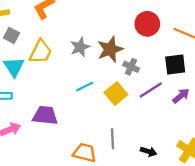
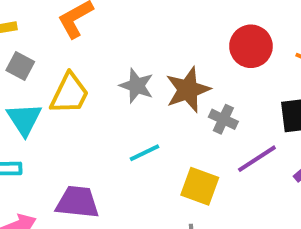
gray star: (80, 47) -> (137, 86), turned -30
yellow square: (116, 93) -> (200, 186), moved, turned -30

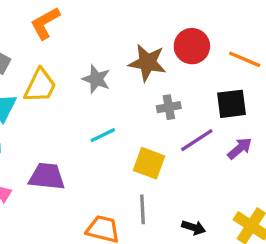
brown star: (188, 90) -> (147, 63), moved, turned 30
gray cross: (223, 119) -> (169, 107), turned -35

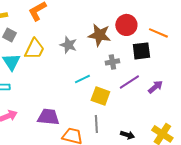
black square: (231, 104) -> (141, 51), moved
cyan line: (103, 135) -> (82, 79), moved
purple trapezoid: (47, 176) -> (48, 117), moved

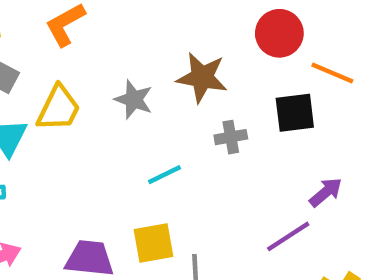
red circle: (126, 25) -> (279, 33), moved
purple line: (129, 82) -> (288, 236), moved
yellow square: (100, 96) -> (154, 243), moved, turned -30

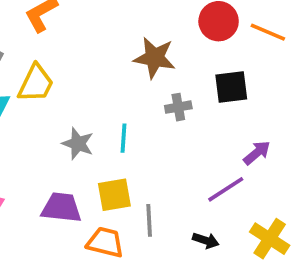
orange line: (332, 73) -> (268, 32), moved
gray star: (134, 100) -> (78, 144), moved
cyan line: (165, 175) -> (124, 138), turned -60

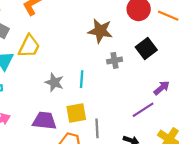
black square: (231, 87) -> (146, 48), turned -30

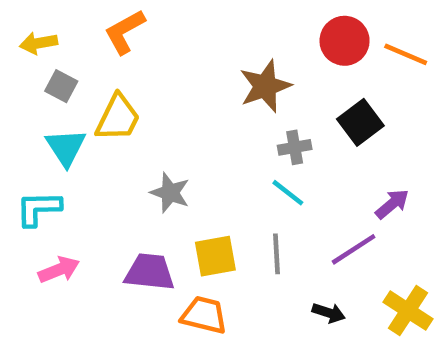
brown star: (100, 31) -> (265, 86), turned -30
cyan line: (82, 79) -> (288, 193), moved, turned -56
gray line: (97, 128) -> (277, 254), moved

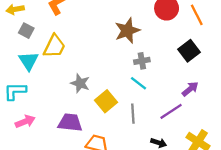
orange line: (406, 54) -> (197, 15), turned 40
black square: (360, 122) -> (189, 51), moved
yellow square: (215, 256) -> (106, 101), moved, turned -30

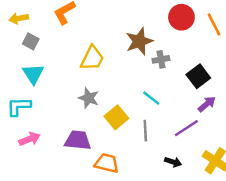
yellow trapezoid: (54, 46) -> (92, 58), moved
black square: (189, 51) -> (198, 76), moved
gray cross: (142, 61) -> (161, 59), moved

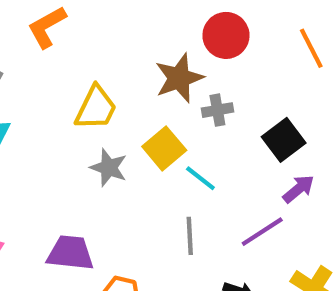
red circle: (181, 17) -> (226, 35), moved
gray star: (89, 98) -> (109, 168), moved
yellow square: (116, 117) -> (164, 148), moved

